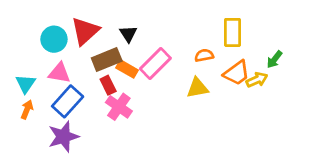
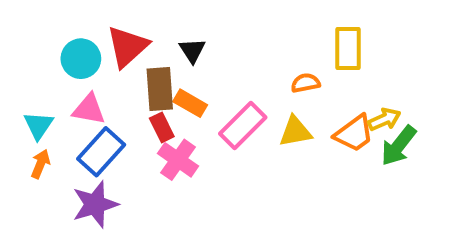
brown rectangle: (107, 59) -> (160, 89), turned -72
green arrow: (274, 59) -> (399, 146), moved, size x1.5
pink rectangle: (155, 64) -> (243, 125), moved
orange trapezoid: (237, 73) -> (354, 134), moved

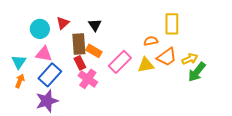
red triangle: (127, 47) -> (63, 23), size x0.6
orange trapezoid: (354, 134) -> (167, 57), moved

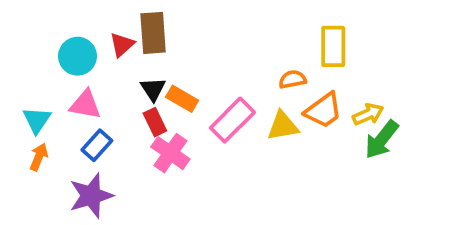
black triangle: (95, 25) -> (153, 89), moved
brown rectangle: (79, 44) -> (153, 33), moved
blue rectangle: (50, 75) -> (97, 145), size x0.7

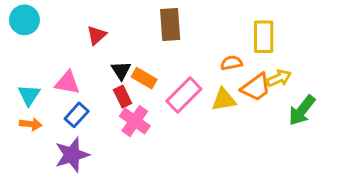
brown rectangle: (153, 33) -> (170, 24), moved
cyan circle: (77, 56) -> (24, 20), moved
yellow arrow: (368, 114) -> (279, 78), moved
orange arrow: (39, 157) -> (31, 124), turned 75

